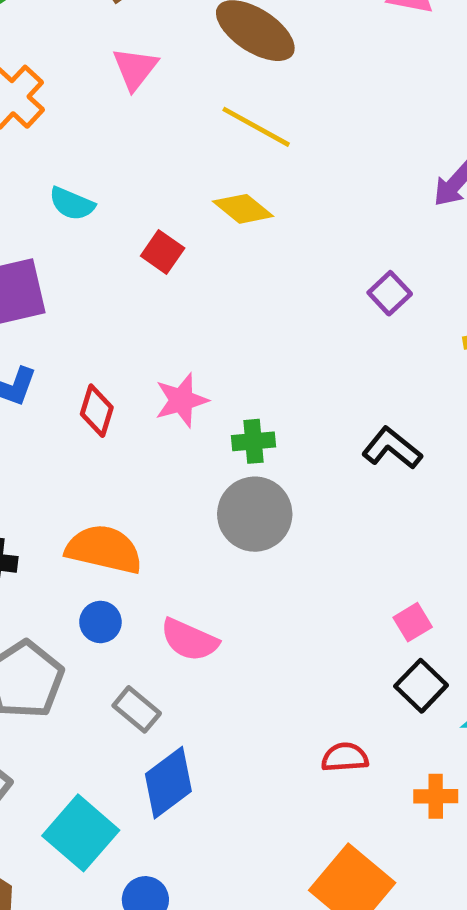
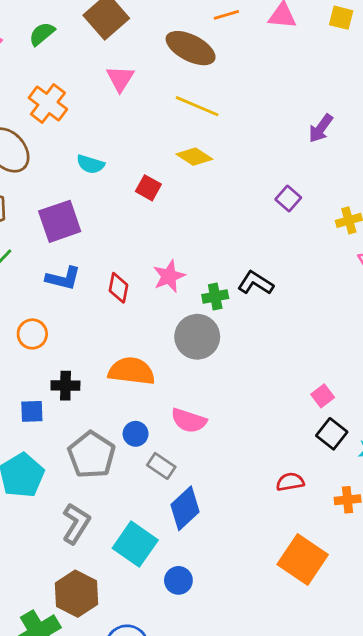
black L-shape: (392, 448) -> (256, 283), moved
gray circle: (255, 514) -> (197, 337), moved
blue circle: (100, 622) -> (136, 434), moved

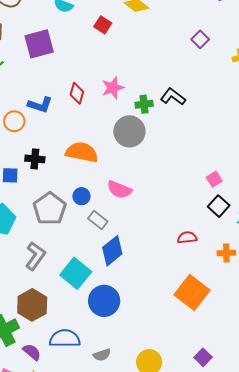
blue L-shape: (63, 278) -> (40, 105), moved
blue circle: (178, 580) -> (104, 301), size x1.6

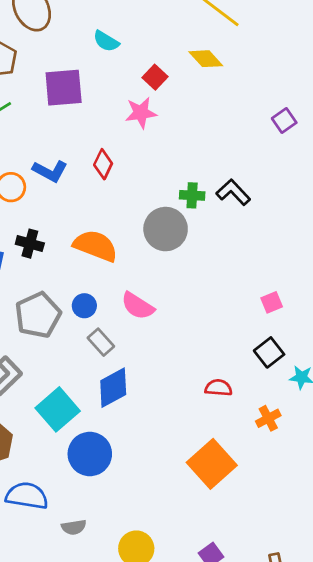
pink star: (113, 88) -> (141, 113), moved
pink square: (214, 179) -> (272, 302), moved
orange cross: (226, 253) -> (268, 418), turned -36

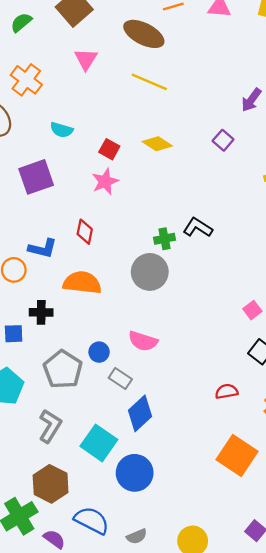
yellow diamond: (206, 59) -> (157, 144), moved
purple square: (284, 121) -> (223, 140), moved
orange semicircle: (95, 246) -> (82, 283), moved
blue semicircle: (27, 496) -> (92, 520), turned 32

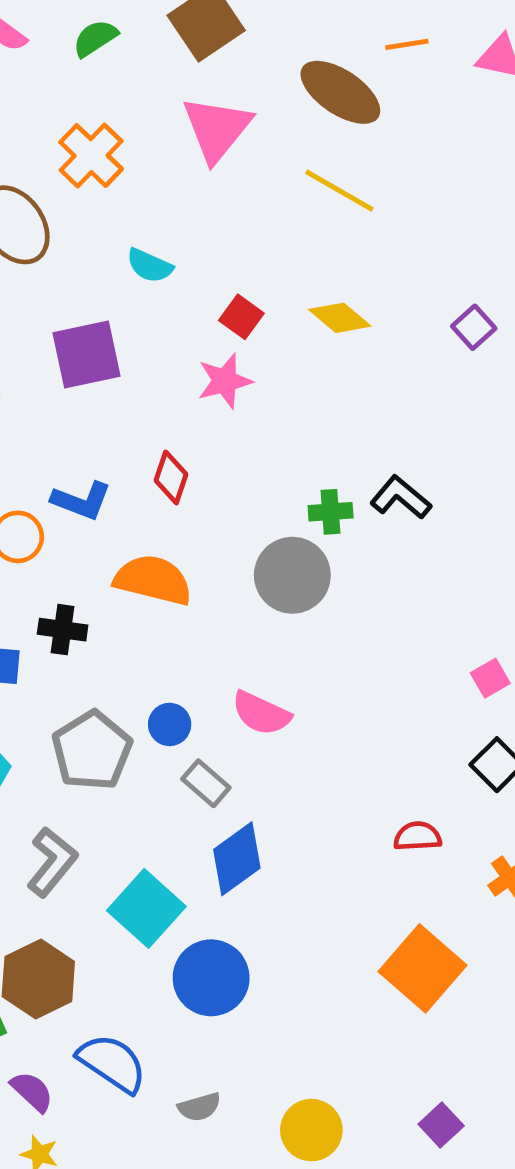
pink triangle: (86, 59) -> (217, 129), size x1.5

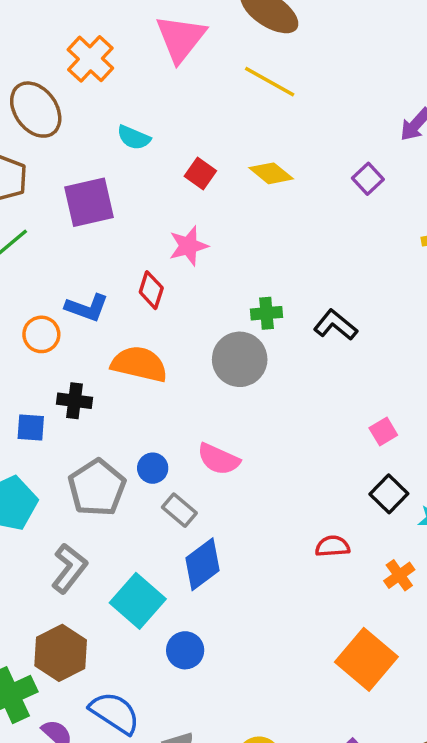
pink star: (225, 381) -> (188, 246), moved
black L-shape: (401, 497) -> (335, 325), moved
orange square: (423, 968) -> (366, 659), moved
blue circle: (211, 978) -> (185, 650), size x0.7

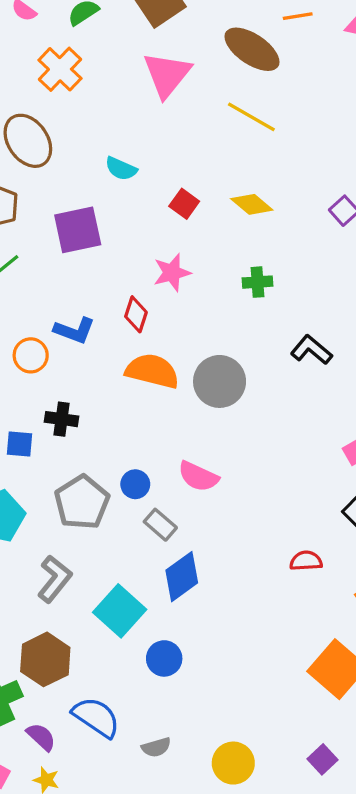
orange cross: (90, 59) -> (60, 69), moved
green cross: (267, 313) -> (257, 282), moved
orange semicircle: (139, 364) -> (152, 371), moved

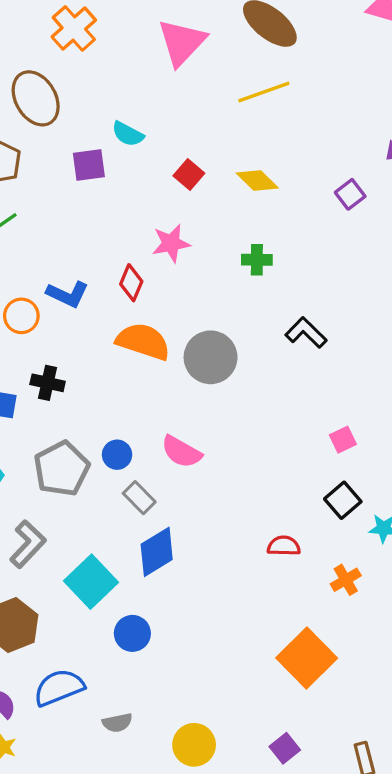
yellow line: (251, 117) -> (264, 92), turned -54
purple square: (78, 230) -> (89, 165), moved, size x0.7
blue semicircle: (96, 717) -> (59, 688), turned -60

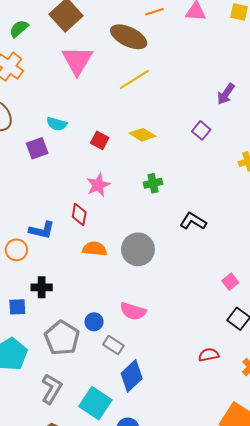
orange semicircle: (143, 341) -> (95, 249), size x0.7

